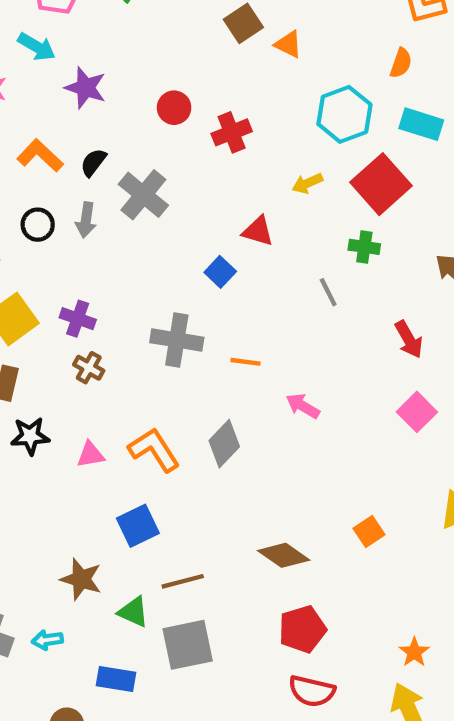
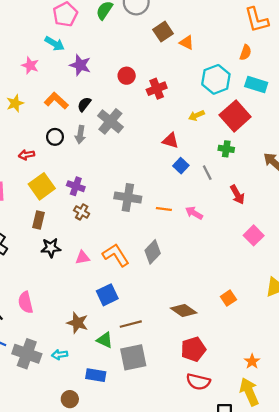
blue square: (220, 272) -> (181, 166), moved
red arrow: (409, 339) -> (237, 195), moved
pink arrow: (303, 406) -> (194, 213), moved

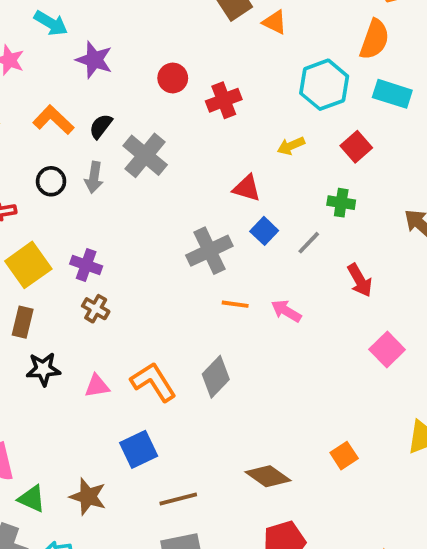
orange semicircle: (246, 52) -> (375, 39), size x1.5
red square: (235, 116) -> (356, 147), size x0.6
gray line: (207, 173) -> (309, 243), turned 70
gray cross: (128, 197) -> (209, 251), moved, turned -35
green triangle: (105, 340) -> (32, 499), moved

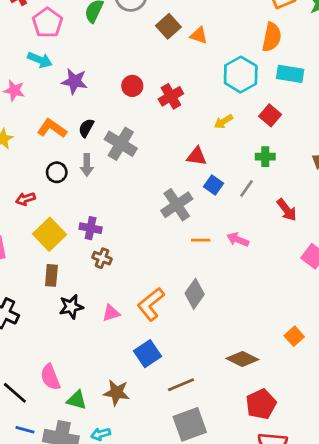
orange L-shape: (153, 382) -> (151, 304), turned -88

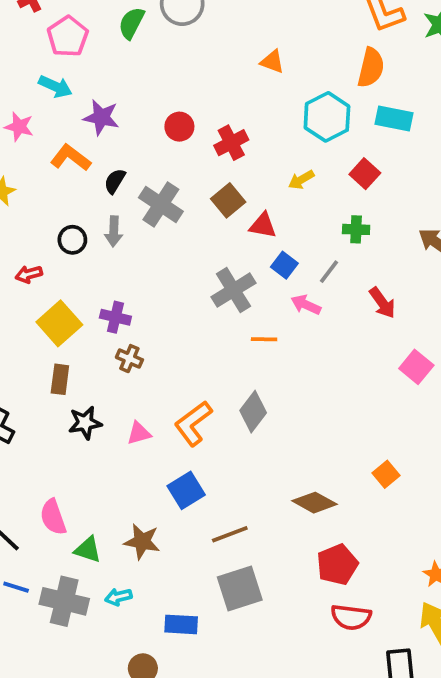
brown square: (168, 26) -> (228, 200), moved
orange L-shape: (52, 128) -> (71, 158), moved
pink arrow: (238, 240) -> (306, 305), moved

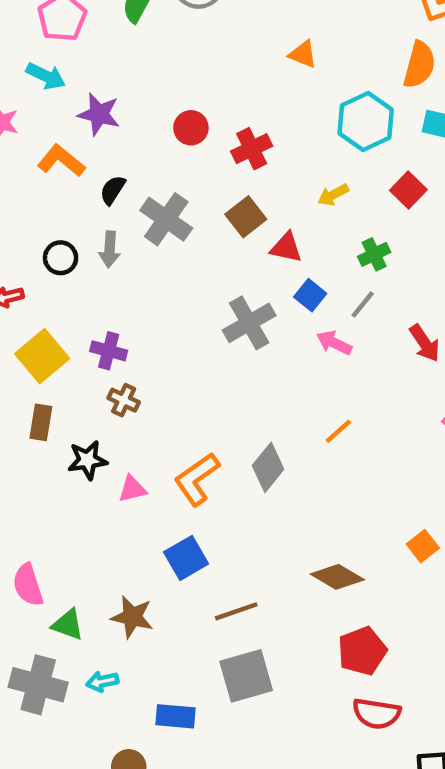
green cross: (356, 229) -> (374, 254), moved, turned -30
orange line: (264, 339) -> (338, 431), moved, turned -45
black star: (85, 423) -> (87, 460), moved

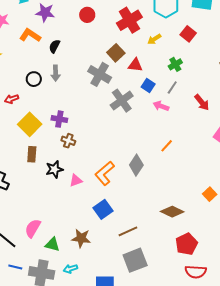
red cross: (252, 149) -> (129, 20), moved, size x1.4
gray cross: (166, 219) -> (100, 74), moved
pink semicircle: (28, 585) -> (33, 228), turned 54

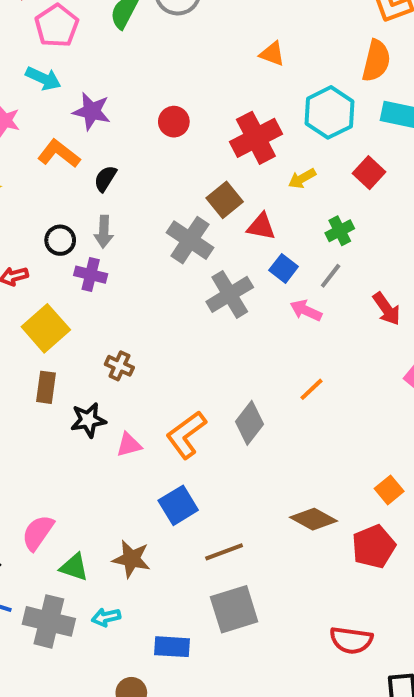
purple cross: (59, 119) -> (91, 275), moved
red pentagon: (187, 244) -> (374, 546), moved

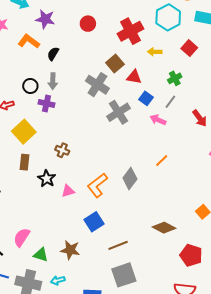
yellow arrow: (302, 179) -> (155, 52), turned 32
black star: (88, 420) -> (47, 179), turned -30
red pentagon: (374, 546) -> (191, 255), moved, turned -30

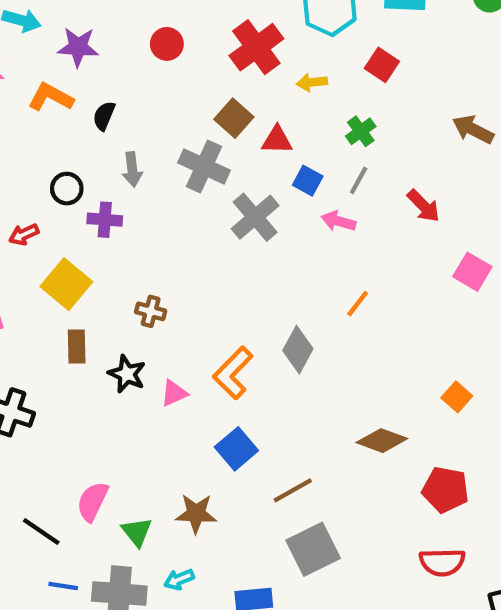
gray arrow: (53, 81) -> (132, 169), moved
green triangle: (41, 255) -> (137, 532), turned 42

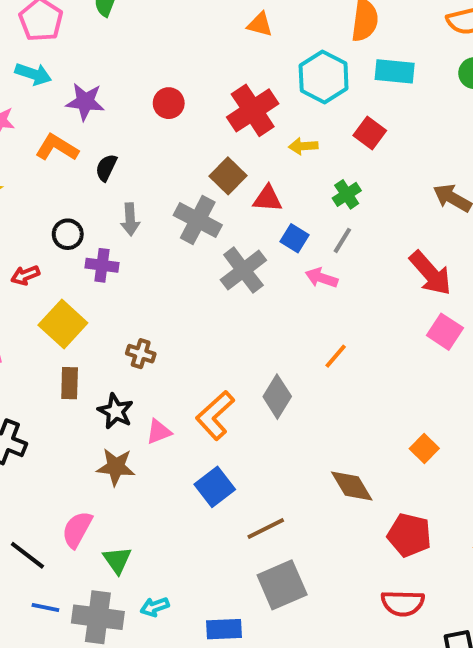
red arrow: (423, 206) -> (430, 273), moved, size x1.4
brown diamond: (382, 441) -> (352, 486), turned 36
brown star: (196, 514) -> (116, 467), moved

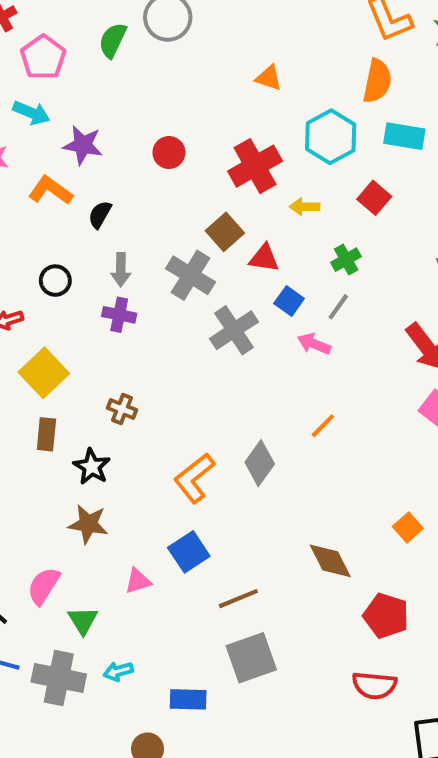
purple cross: (102, 265) -> (119, 315), moved
pink triangle: (159, 432) -> (138, 581), moved

